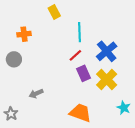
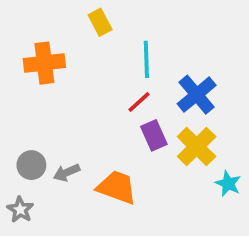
orange cross: (24, 34) -> (44, 63), size x1.5
gray circle: (14, 59) -> (31, 165), moved
cyan star: (124, 108) -> (228, 184), moved
orange trapezoid: (80, 113) -> (117, 187), moved

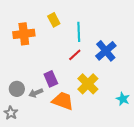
yellow rectangle: (100, 22) -> (54, 20), moved
purple rectangle: (154, 135) -> (51, 79), moved
yellow cross: (197, 147) -> (88, 84), moved

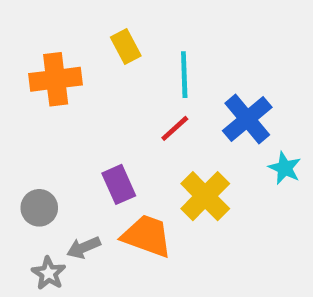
gray arrow: (36, 93) -> (84, 248), moved
cyan star: (123, 99) -> (285, 168), moved
gray star: (11, 113) -> (49, 273), moved

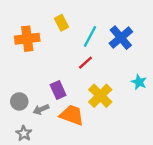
cyan line: (184, 75) -> (90, 36), turned 30
blue cross: (247, 119) -> (121, 38), moved
gray arrow: (84, 248) -> (41, 109), moved

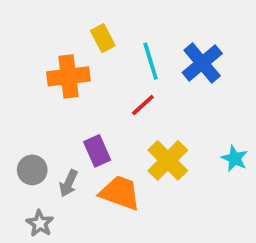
cyan line: (90, 36) -> (151, 61), turned -45
orange cross: (27, 39) -> (68, 76), moved
cyan star: (139, 82) -> (235, 158), moved
gray arrow: (41, 109) -> (68, 183), turned -42

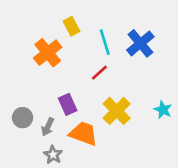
orange cross: (68, 76) -> (48, 53), turned -32
gray star: (40, 223) -> (53, 155), moved

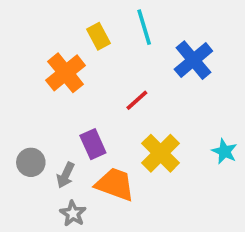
cyan line: (105, 42) -> (144, 27), moved

